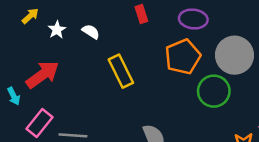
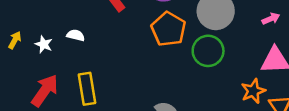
yellow rectangle: (121, 71) -> (87, 89), moved, turned 36

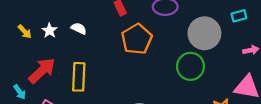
orange pentagon: (168, 29) -> (137, 39), moved
yellow arrow: (15, 40) -> (25, 32), moved, turned 96

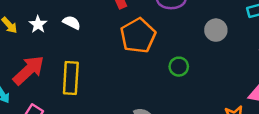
gray circle: (204, 33) -> (216, 30), size x0.6
green circle: (190, 66) -> (179, 67), moved, size x0.6

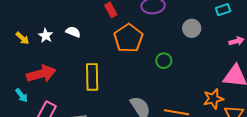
red arrow: (29, 70) -> (41, 74), turned 32
yellow rectangle: (71, 78) -> (92, 77), moved

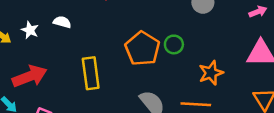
orange pentagon: (128, 38) -> (142, 49), moved
orange star: (213, 99) -> (211, 73), moved

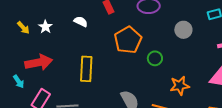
white semicircle: (62, 22) -> (81, 22), moved
orange pentagon: (142, 49) -> (128, 40), moved

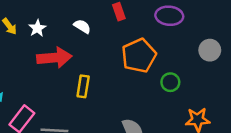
red arrow: (39, 62) -> (54, 58), moved
yellow rectangle: (86, 69) -> (83, 86), size x0.7

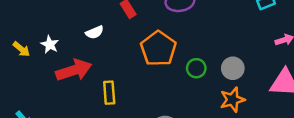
white semicircle: (82, 26) -> (95, 32), turned 138
gray circle: (210, 50) -> (233, 68), moved

